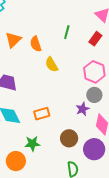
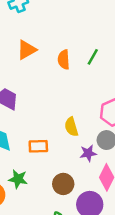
orange semicircle: (36, 44) -> (64, 60), moved
yellow semicircle: (52, 65) -> (71, 127), moved

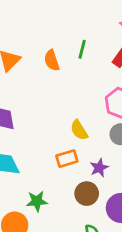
orange rectangle: (38, 146) -> (67, 159), moved
purple star: (88, 153) -> (99, 168), moved

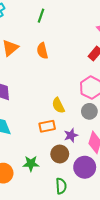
green line: (82, 49) -> (41, 16), moved
green star: (37, 201) -> (31, 164), moved

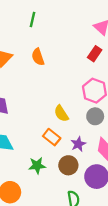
orange rectangle: (47, 126) -> (52, 137), turned 56
green star: (31, 164) -> (37, 166), moved

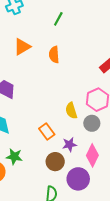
yellow semicircle: (61, 114) -> (71, 111), moved
green star: (37, 166) -> (14, 157), moved

